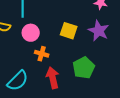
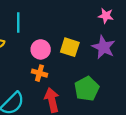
pink circle: (31, 33) -> (41, 49), moved

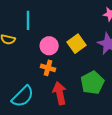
yellow square: (70, 47) -> (77, 44), turned 36

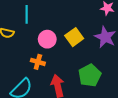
orange cross: (48, 68) -> (38, 62), moved

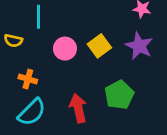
orange cross: (38, 62) -> (28, 79), moved

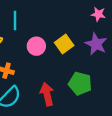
green pentagon: (119, 95) -> (80, 83), turned -30

